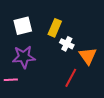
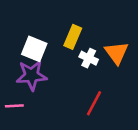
white square: (23, 26) -> (34, 49), moved, turned 36
orange triangle: (88, 56) -> (117, 53), moved

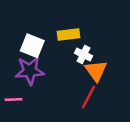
yellow rectangle: (73, 37) -> (68, 35), turned 60
orange triangle: (117, 53) -> (96, 71), moved

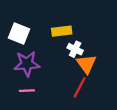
white square: (32, 46) -> (19, 33), moved
pink line: (14, 100) -> (27, 91), moved

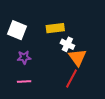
purple star: (27, 64) -> (24, 57), size x0.6

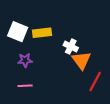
yellow rectangle: (55, 28) -> (42, 33), moved
red line: (71, 79) -> (95, 82), moved

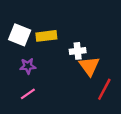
white cross: (71, 47) -> (78, 51), turned -32
pink line: (25, 86) -> (28, 94), turned -32

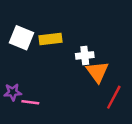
purple star: (28, 66) -> (13, 92), moved
pink line: (28, 94) -> (30, 102), turned 42

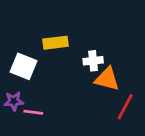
white square: (21, 38) -> (24, 66), moved
orange triangle: (97, 72) -> (107, 79), turned -40

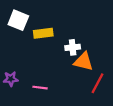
white square: (24, 66) -> (18, 20), moved
pink line: (33, 112) -> (40, 88), moved

